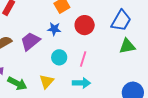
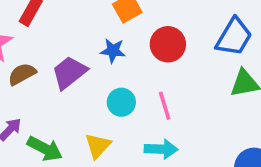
pink line: (83, 59) -> (165, 106), turned -35

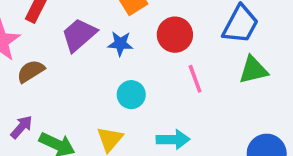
purple trapezoid: (69, 73) -> (79, 35), moved
pink line: (165, 106) -> (195, 79), moved

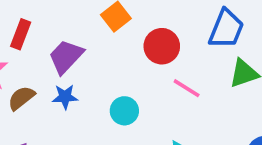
blue star: (120, 44) -> (65, 97), moved
pink line: (195, 79) -> (187, 88), turned -32

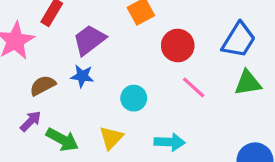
brown semicircle: (21, 98) -> (43, 86), moved

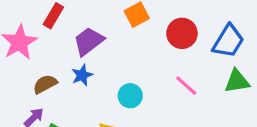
red circle: (178, 45) -> (182, 33), moved
blue star: (82, 76) -> (82, 75), turned -30

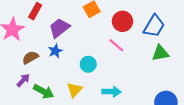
pink line: (186, 86) -> (116, 45), moved

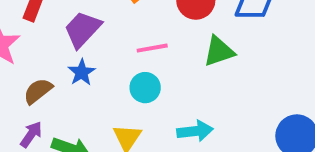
pink line: (116, 45) -> (152, 48), moved, turned -42
green triangle: (160, 53) -> (219, 51), moved

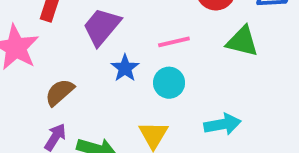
green triangle: (219, 51) -> (242, 41), turned 36
blue star: (82, 72) -> (125, 68), moved

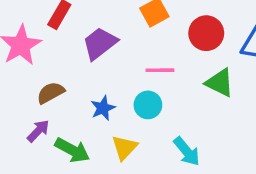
blue star: (125, 68) -> (103, 108), moved
cyan arrow: (222, 124) -> (187, 151), turned 48

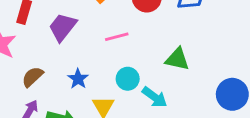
green triangle: (220, 83) -> (177, 59), moved
cyan circle: (148, 105) -> (128, 79), moved

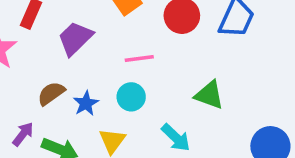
brown semicircle: (33, 77) -> (51, 93), moved
cyan circle: (128, 79) -> (131, 97), moved

